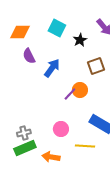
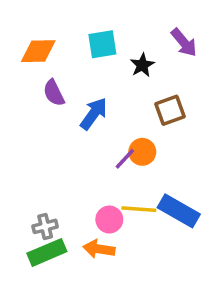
cyan square: (57, 28) -> (102, 44), turned -36
yellow line: (85, 146) -> (139, 209), moved
orange arrow: (51, 157) -> (99, 249), moved

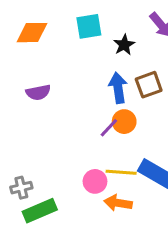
purple semicircle: (54, 93) -> (38, 92), moved, turned -75
blue arrow: (94, 114) -> (118, 88), moved, turned -44
gray cross: (45, 226) -> (21, 188), moved
orange arrow: (99, 249) -> (118, 203), moved

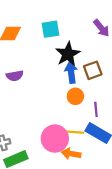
black star: (124, 45) -> (68, 54), moved, size x1.6
purple line: (109, 128) -> (96, 109), moved, turned -48
pink circle: (95, 181) -> (55, 139), size x1.6

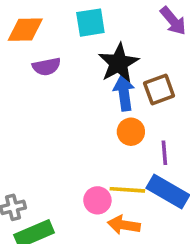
purple semicircle: (15, 76) -> (46, 67), moved
pink circle: (55, 139) -> (97, 200), size x0.6

